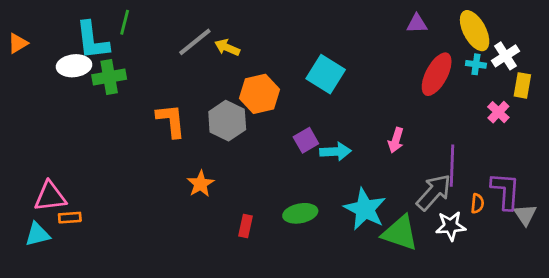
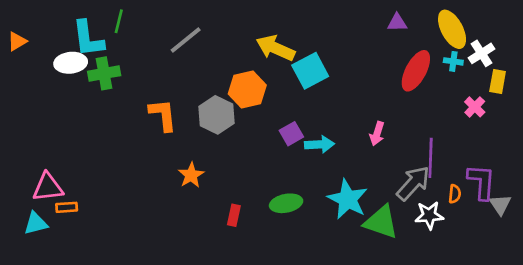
yellow arrow: (227, 47) -> (275, 48), moved, size x1.6
cyan square: (326, 74) -> (310, 71), turned 30

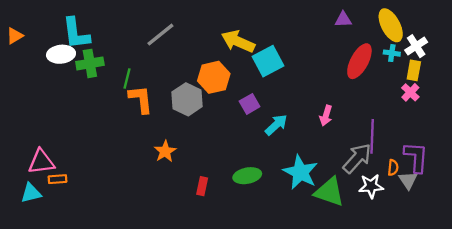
green line: (119, 21) -> (127, 79), moved
yellow rectangle: (498, 81) -> (414, 70), moved
purple square: (291, 134) -> (250, 104), moved
cyan arrow: (320, 144) -> (276, 125), turned -40
gray triangle: (500, 205) -> (408, 180), moved

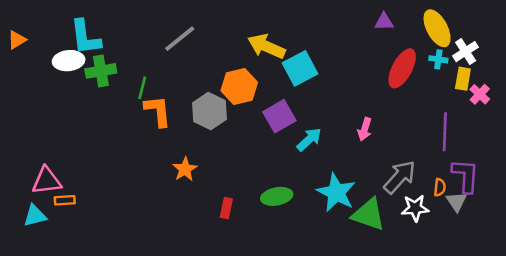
pink cross: (410, 92) -> (480, 94), moved
purple square: (250, 104) -> (279, 116), size x1.4
purple line: (372, 136) -> (445, 132), moved

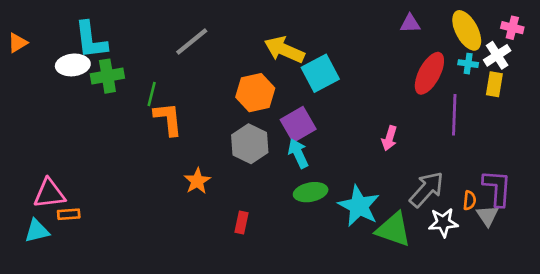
pink cross: (480, 94) -> (512, 28), moved, turned -30
gray hexagon: (209, 111) -> (250, 144), moved
purple line: (445, 132) -> (454, 115), moved
cyan arrow: (309, 139) -> (298, 153), moved, turned -72
green ellipse: (277, 196) -> (311, 192), moved

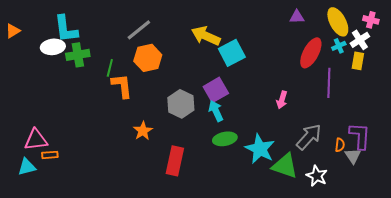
cyan cross: (468, 64) -> (339, 46), turned -32
orange hexagon: (255, 93) -> (148, 58), moved
red rectangle: (241, 223) -> (175, 161), size x1.8
white star: (443, 223) -> (317, 176), moved, turned 30

